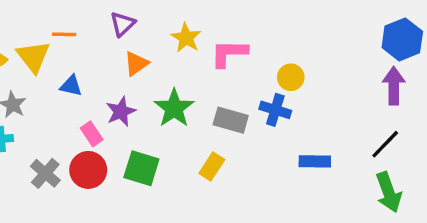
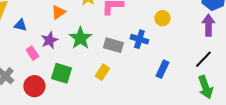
yellow circle: (291, 77) -> (162, 18), moved
blue rectangle: (315, 161) -> (162, 69), turned -66
red circle: (88, 170) -> (34, 86), moved

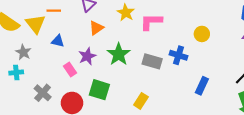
yellow rectangle: (102, 72) -> (141, 101), moved

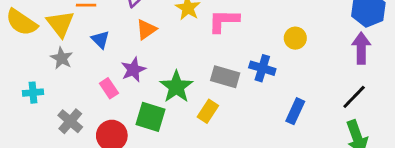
blue triangle: (58, 41) -> (100, 40), moved, turned 32
gray star: (23, 52) -> (62, 58), moved
green star: (119, 54) -> (176, 87), moved
yellow rectangle: (141, 101) -> (208, 111), moved

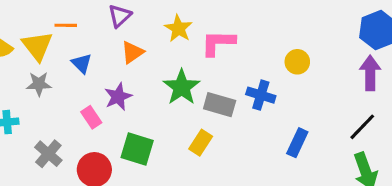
gray star: (62, 58) -> (39, 84), turned -30
green star: (176, 87) -> (182, 87), moved

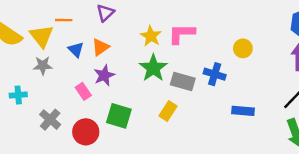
yellow star: (178, 28) -> (151, 36), moved
orange triangle: (132, 52) -> (100, 47), moved
blue rectangle: (297, 143) -> (243, 111), turned 70

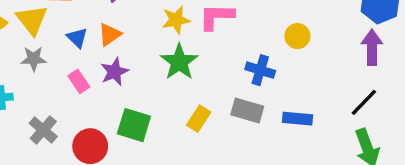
yellow star: (151, 36) -> (176, 20), turned 30
gray rectangle: (183, 82) -> (247, 111), moved
pink rectangle: (83, 91) -> (79, 81), moved

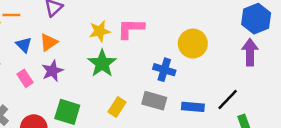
yellow circle: (297, 36) -> (193, 44), size x1.5
black line: (364, 102) -> (228, 99), moved

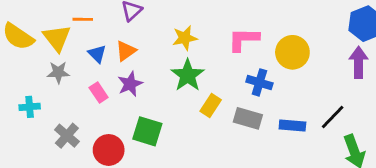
pink L-shape: (131, 29) -> (244, 39), moved
yellow rectangle: (117, 107) -> (211, 105), moved

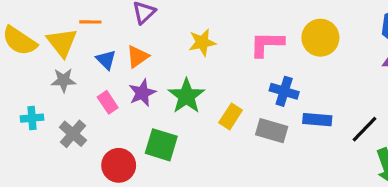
yellow circle: (292, 52) -> (320, 38), moved
green star: (188, 75) -> (186, 96), moved
blue rectangle: (292, 126) -> (317, 120), moved
gray cross: (67, 136) -> (73, 134), moved

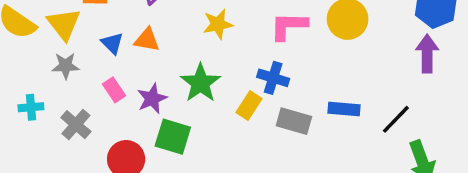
orange triangle: (138, 57) -> (147, 40), turned 45
blue cross: (284, 91) -> (273, 78), moved
purple star: (142, 93) -> (152, 99), moved

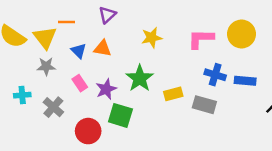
blue cross: (273, 78) -> (215, 75), moved
yellow rectangle: (249, 105) -> (173, 94), turned 42
blue rectangle: (344, 109) -> (245, 81), moved

